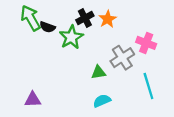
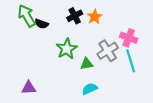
green star: (71, 37) -> (67, 49), moved
cyan line: (148, 86) -> (131, 61), moved

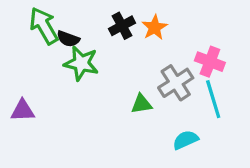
green star: (67, 49) -> (81, 63), moved, turned -30
purple triangle: (29, 88) -> (23, 111), moved
cyan semicircle: (90, 89) -> (186, 140), moved

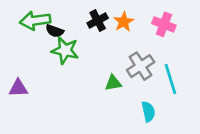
green arrow: (44, 26) -> (35, 21), turned -68
pink cross: (210, 62) -> (164, 24), moved
cyan semicircle: (186, 140) -> (148, 112), turned 102

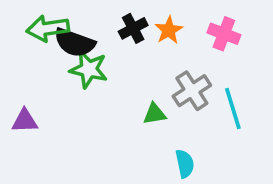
black semicircle: (55, 31) -> (74, 43), size x1.6
cyan semicircle: (148, 112) -> (185, 164), moved

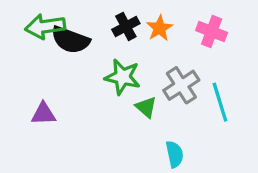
green star: (89, 69) -> (123, 77), moved
green triangle: (155, 114) -> (146, 107), turned 50
purple triangle: (25, 121) -> (44, 114), moved

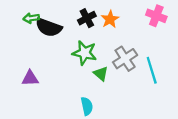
green arrow: (45, 26) -> (31, 18), size x0.6
pink cross: (212, 31) -> (156, 16), moved
cyan semicircle: (175, 154) -> (87, 106), moved

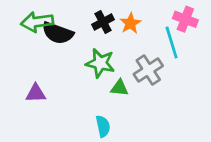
green arrow: (31, 18) -> (37, 22), size x1.6
cyan line: (152, 70) -> (172, 43), moved
green triangle: (101, 74) -> (119, 88), turned -35

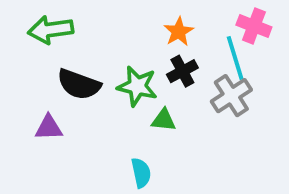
black cross: (103, 22) -> (182, 71), moved
black semicircle: (58, 33) -> (79, 84), moved
gray cross: (148, 70) -> (231, 96), moved

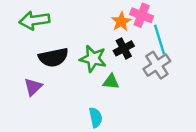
pink cross: (254, 26) -> (142, 15), moved
black semicircle: (79, 84) -> (53, 57), turned -32
purple triangle: (49, 128) -> (33, 87), turned -42

